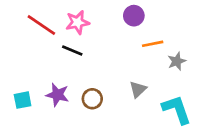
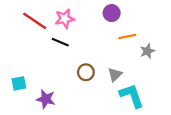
purple star: (57, 95) -> (46, 99), moved
brown circle: (92, 99) -> (86, 72), moved
cyan L-shape: (177, 109) -> (132, 96), moved

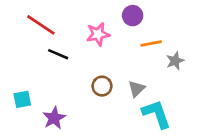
pink star: (65, 19) -> (98, 34), moved
black line: (60, 42) -> (58, 54), moved
purple star: (46, 99) -> (54, 118), turned 30

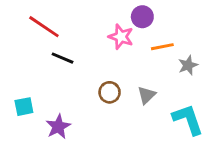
pink star: (98, 34) -> (121, 37), moved, turned 30
cyan L-shape: (157, 114) -> (188, 119), moved

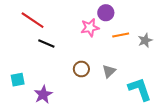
pink star: (121, 37) -> (90, 28), turned -30
gray star: (188, 65) -> (145, 40), moved

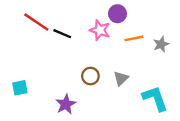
pink star: (90, 28) -> (100, 30), turned 30
black line: (46, 44) -> (62, 34), moved
purple star: (43, 94) -> (66, 104), moved

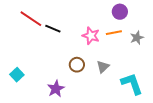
purple circle: (117, 14) -> (120, 12), moved
pink star: (100, 30) -> (91, 36), moved
cyan square: (20, 88) -> (17, 75), turned -32

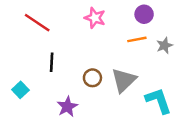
black line: (53, 29) -> (52, 62), moved, turned 70
pink star: (91, 36) -> (95, 18), moved
gray triangle: (103, 67) -> (124, 80), size x1.6

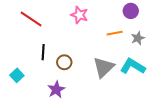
purple circle: (144, 14) -> (131, 11), moved
brown circle: (92, 78) -> (64, 62), moved
cyan L-shape: (158, 101) -> (133, 66), moved, turned -40

